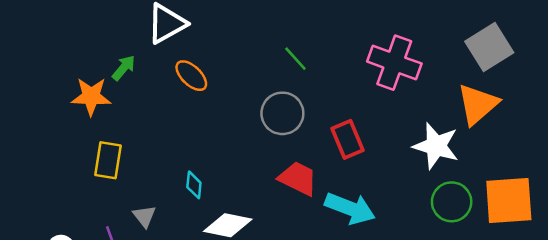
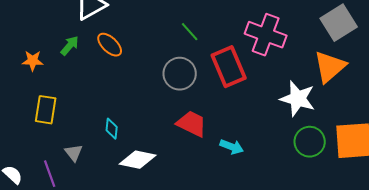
green arrow: (124, 68) -> (70, 46), moved
orange star: (91, 96) -> (33, 61), size x0.7
red rectangle: (347, 139) -> (229, 67), moved, size x1.4
cyan arrow: (350, 208) -> (232, 147), size x0.6

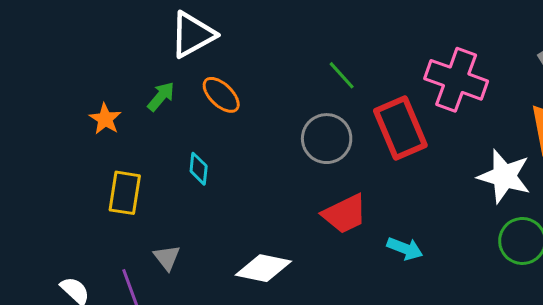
orange star: (33, 61) -> (105, 119), turned 30
red trapezoid: (192, 124) -> (345, 214), turned 128
cyan diamond: (112, 129) -> (199, 169), moved

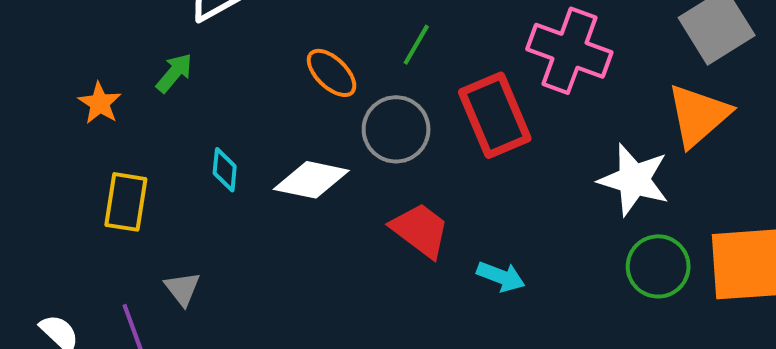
green line: (342, 75) -> (416, 45), turned 72
orange ellipse: (221, 95) -> (332, 73), moved
red trapezoid: (345, 214) -> (420, 230), turned -117
white diamond: (263, 268) -> (311, 180), moved

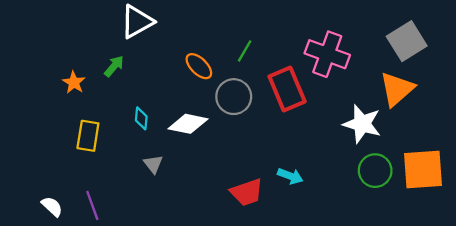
red trapezoid: (420, 230) -> (247, 192), moved, turned 124
gray triangle: (182, 289) -> (153, 164), moved

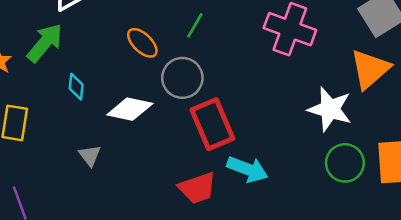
green arrow: (114, 66) -> (45, 43), size x1.6
red rectangle: (287, 89) -> (212, 124), moved
cyan diamond: (141, 118) -> (76, 87), moved
cyan arrow: (290, 176) -> (247, 169), size x1.4

